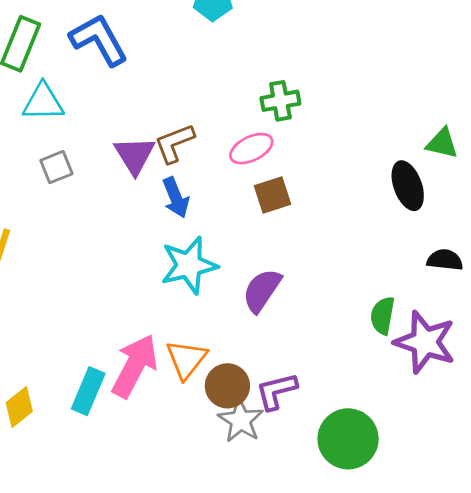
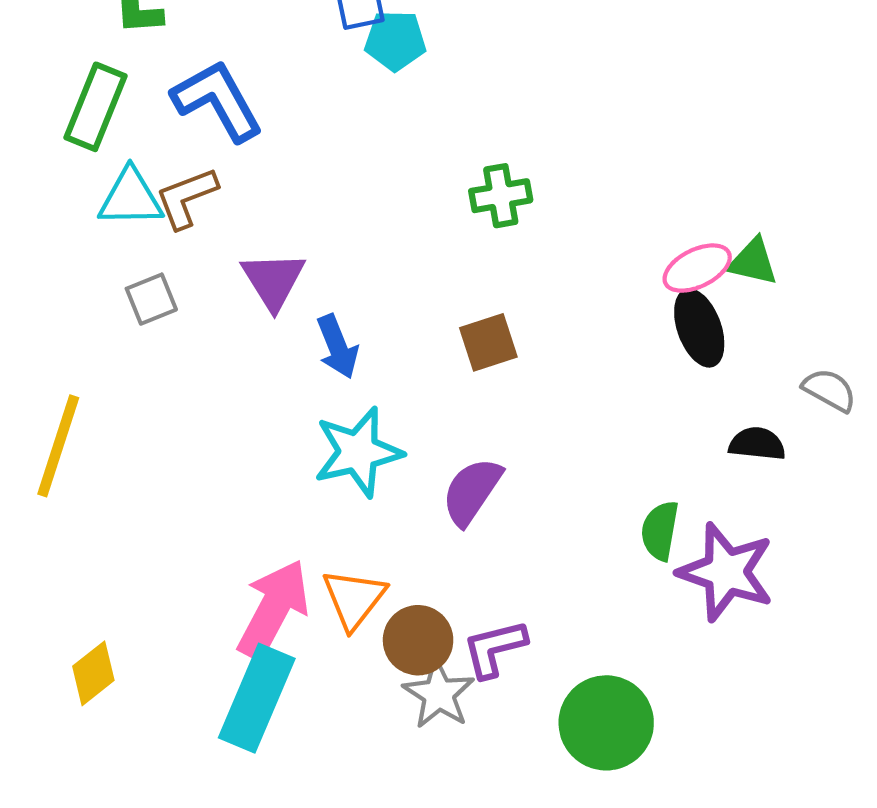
brown L-shape: (174, 143) -> (186, 198), moved
pink ellipse: (251, 149) -> (697, 268), moved
cyan rectangle: (88, 391) -> (257, 698), moved, size x1.4

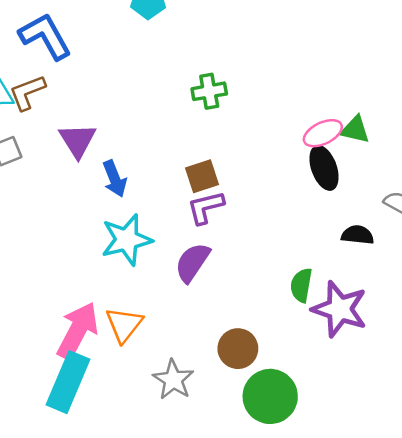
brown circle: (418, 640) -> (238, 349), moved
purple L-shape: (495, 648) -> (206, 207), moved

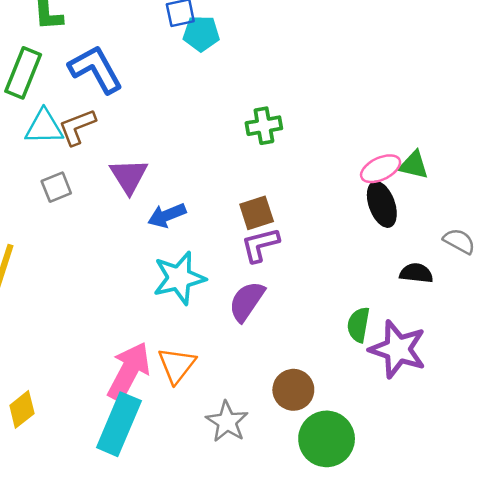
blue arrow: (115, 179) -> (167, 215), turned 90

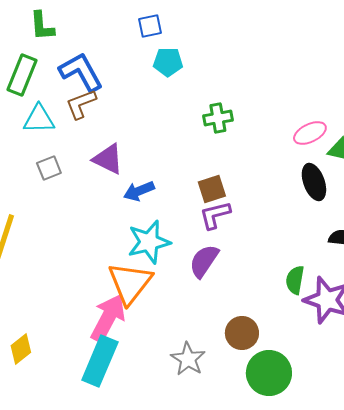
cyan pentagon: (201, 34) -> (168, 62), moved
brown L-shape: (77, 127) -> (81, 104), moved
pink ellipse: (381, 169) -> (310, 133), moved
purple triangle: (129, 176) -> (108, 159), turned -32
orange triangle: (177, 365) -> (130, 283), moved, size x1.4

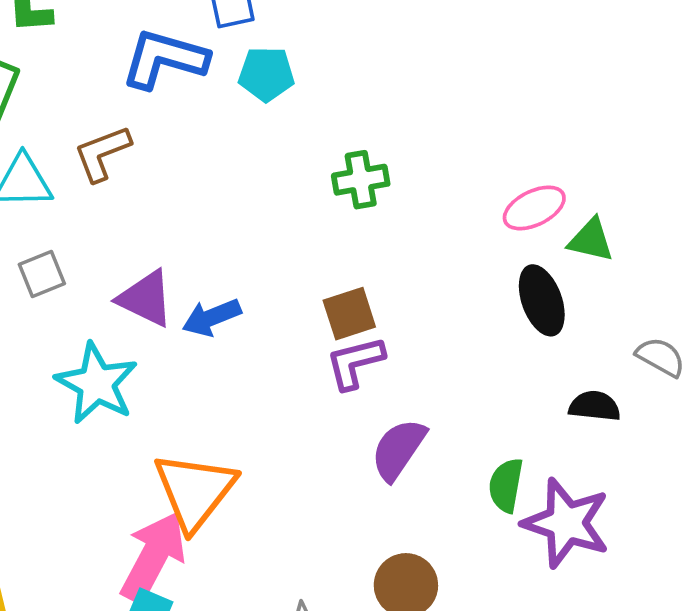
blue L-shape: (81, 72) -> (164, 59), moved, turned -45
purple triangle: (108, 159) -> (146, 299), moved
cyan star: (149, 242) -> (97, 383), moved, turned -30
purple semicircle: (204, 261) -> (398, 449), moved

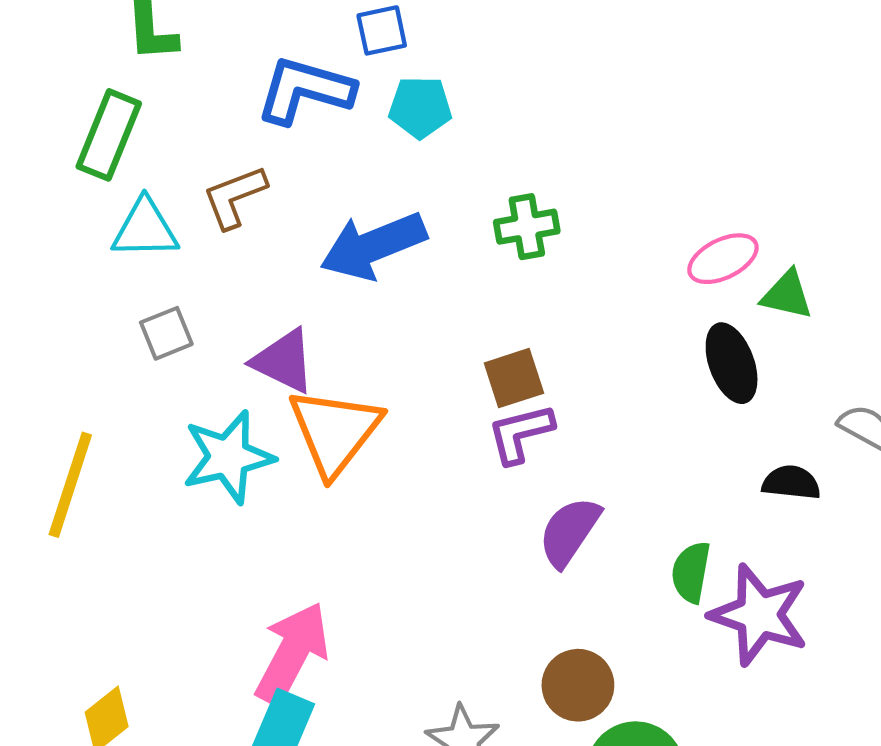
blue arrow: (212, 317) -> (373, 246), moved, size x1.6
cyan star: (97, 383) -> (228, 457), turned 30
orange triangle: (195, 491) -> (335, 431), moved

